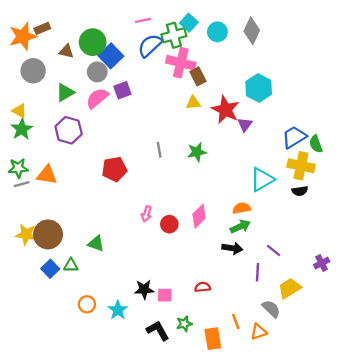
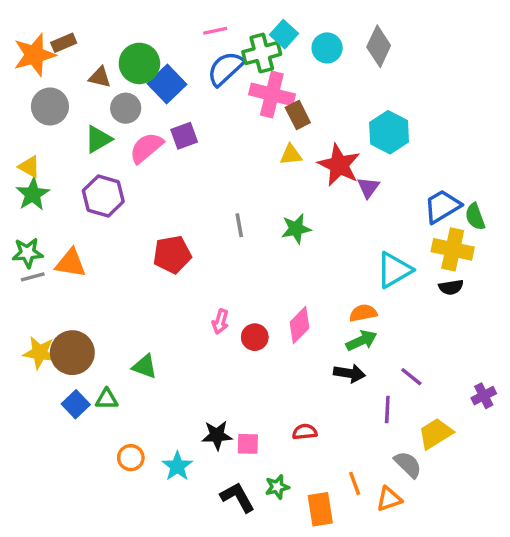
gray circle: (97, 72) -> (126, 108), moved

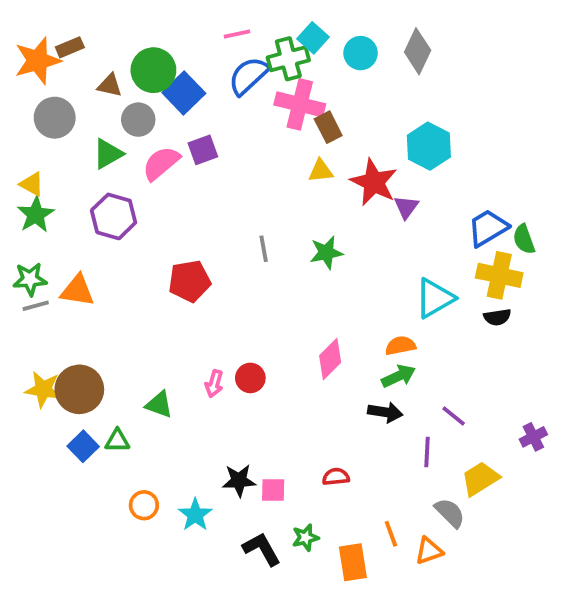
pink arrow: (220, 322) -> (214, 384), moved
red circle: (255, 337) -> (250, 378), moved

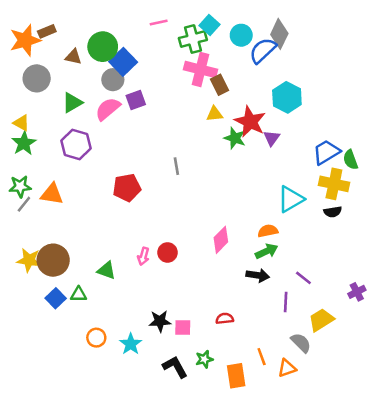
blue semicircle: (248, 76) -> (263, 50), moved
gray circle: (138, 120) -> (113, 80), moved
green star: (326, 253) -> (235, 138), moved, turned 30
gray line: (36, 306) -> (24, 204), turned -36

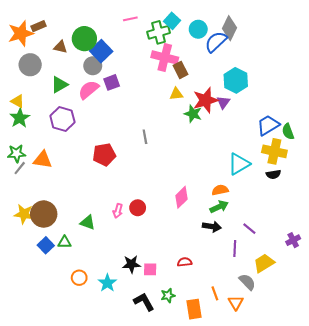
red star: (250, 122) -> (206, 100), turned 30
purple triangle: (272, 138) -> (223, 102), moved
orange triangle: (287, 368) -> (236, 303), turned -42

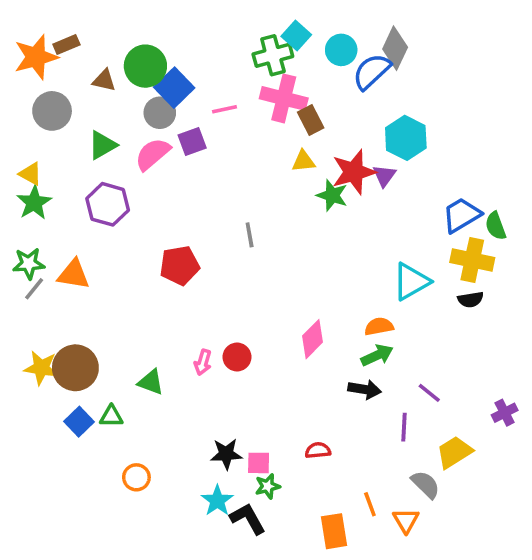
pink line: (130, 19) -> (224, 109), moved
cyan star: (107, 283) -> (217, 501), moved
green star: (168, 295) -> (268, 486), moved

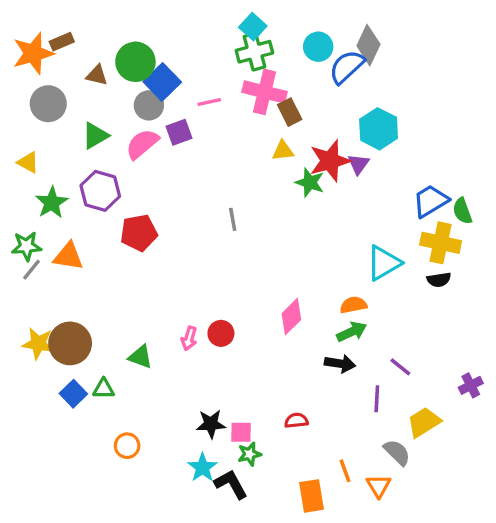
cyan square: (296, 36) -> (253, 27), moved
green star: (34, 203) -> (52, 203), moved
red pentagon: (180, 265) -> (139, 233), moved

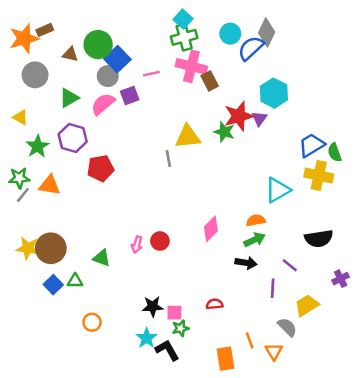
yellow triangle: (283, 151) -> (188, 137), moved, size x1.6
black semicircle: (439, 280) -> (319, 239), moved, size x1.6

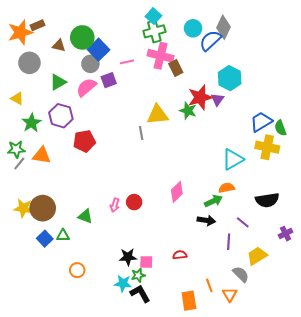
orange semicircle: (256, 220) -> (227, 188), moved
green star: (181, 328) -> (138, 275), moved
cyan star: (147, 338) -> (123, 283), turned -30

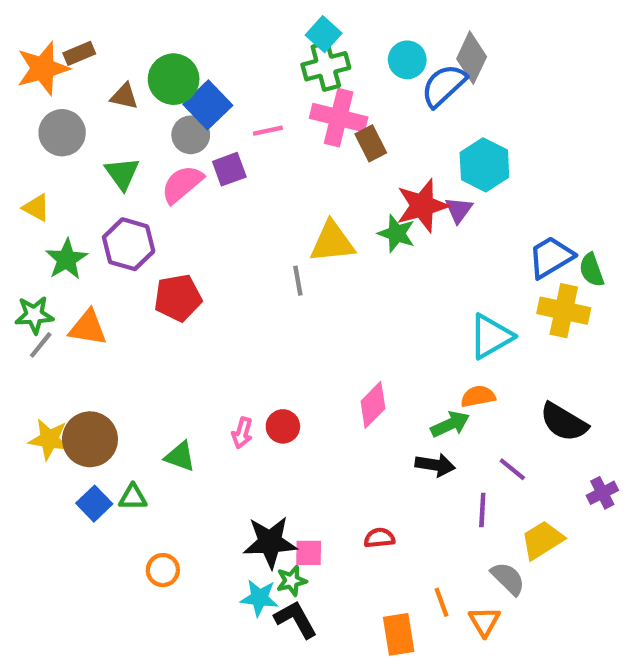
green triangle: (58, 82) -> (122, 173), turned -36
black semicircle: (267, 200) -> (564, 422), turned 40
black star: (128, 257) -> (270, 542), size x1.4

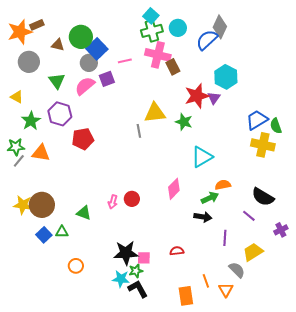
cyan circle: (407, 60) -> (178, 28), moved
green star: (397, 233) -> (184, 122), moved
cyan triangle: (491, 336) -> (202, 157), moved
purple line: (512, 469) -> (249, 216), moved

